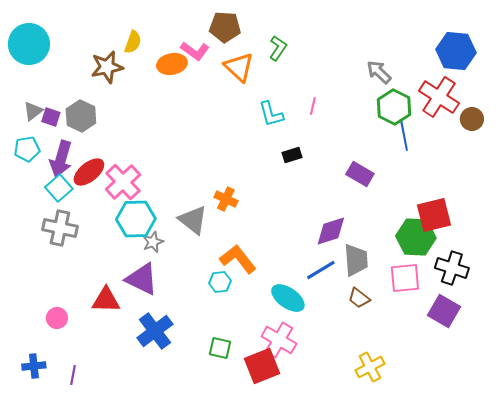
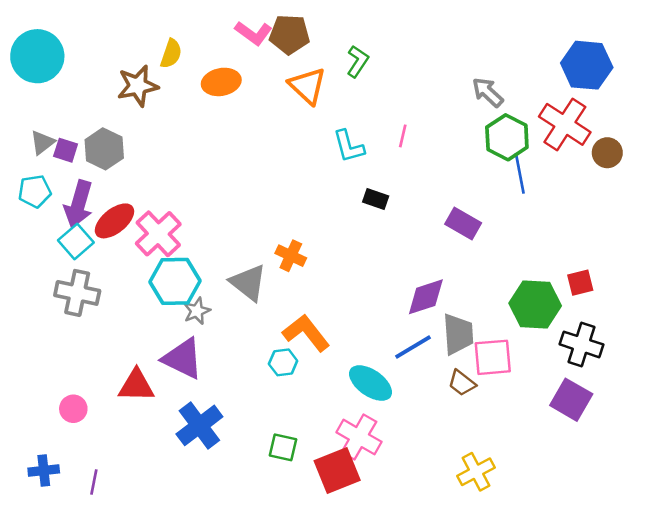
pink L-shape: (195, 51) -> (253, 33), moved
black rectangle: (292, 155) -> (376, 199), turned 36
red square: (434, 215) -> (580, 283), moved, size x0.6
pink square: (405, 278) -> (493, 357), moved

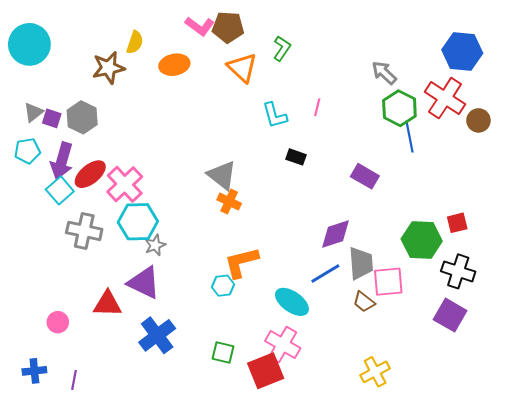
gray triangle: (248, 283) -> (222, 175), moved
gray cross: (77, 293) -> (84, 231), moved
orange L-shape: (306, 333) -> (241, 262), turned -66

